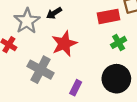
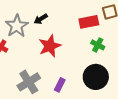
green cross: (119, 42) -> (98, 45), turned -32
gray cross: (41, 70) -> (29, 82), moved, turned 30

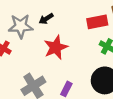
gray star: (17, 26) -> (21, 26), turned 30

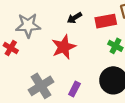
black arrow: (46, 19) -> (74, 18), moved

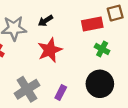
black arrow: (74, 18) -> (45, 21), moved

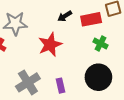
black arrow: (45, 21) -> (65, 16), moved
purple rectangle: (61, 93) -> (61, 86), turned -40

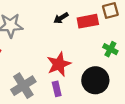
green cross: (101, 44) -> (110, 49), moved
red star: (50, 45) -> (59, 64), moved

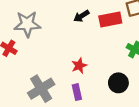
red star: (59, 64) -> (79, 66), size x0.6
black circle: (95, 80) -> (118, 83), size x0.7

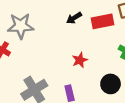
red star: (79, 66) -> (80, 60), moved

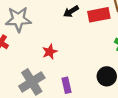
red star: (80, 60) -> (50, 52), moved

